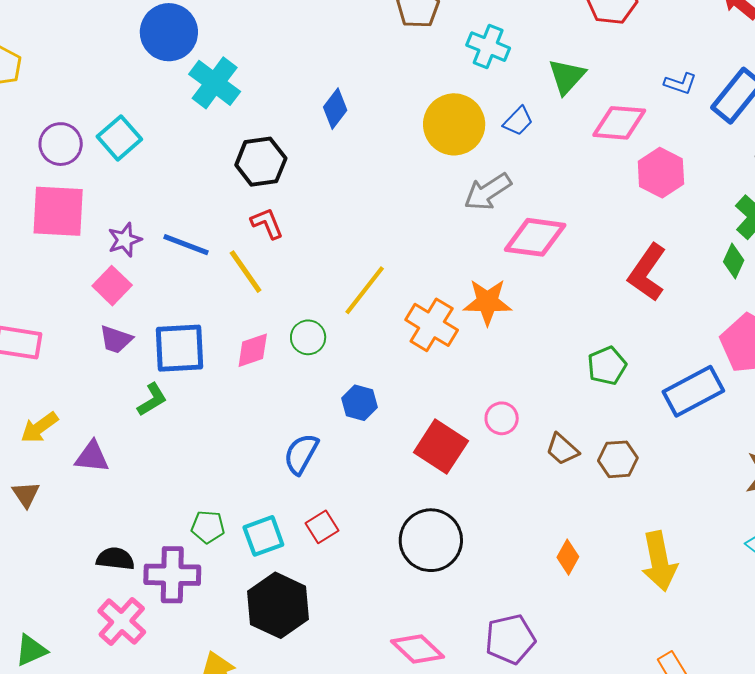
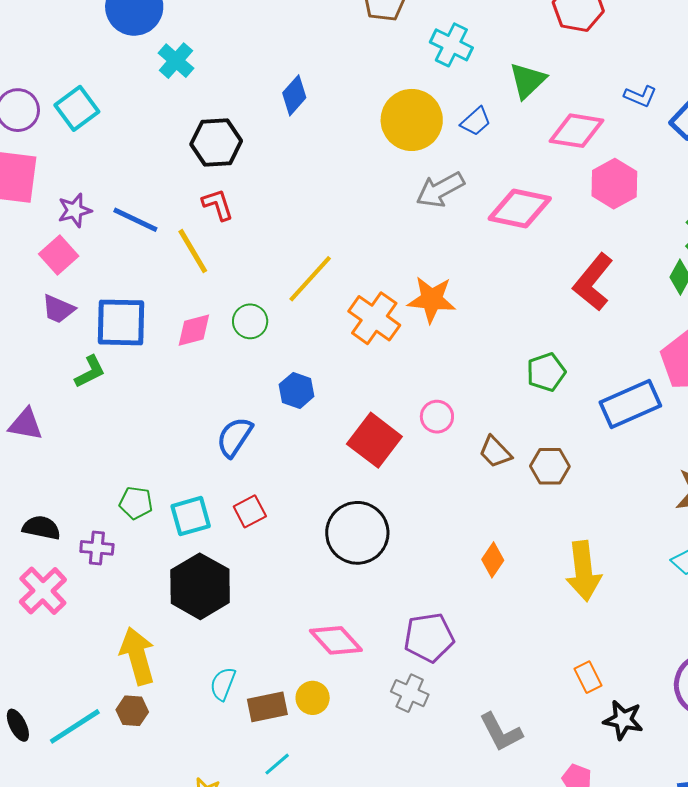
cyan cross: (215, 83) -> (176, 61), size x0.7
pink diamond: (535, 237) -> (520, 208), moved
purple cross: (172, 575) -> (97, 548), size x0.6

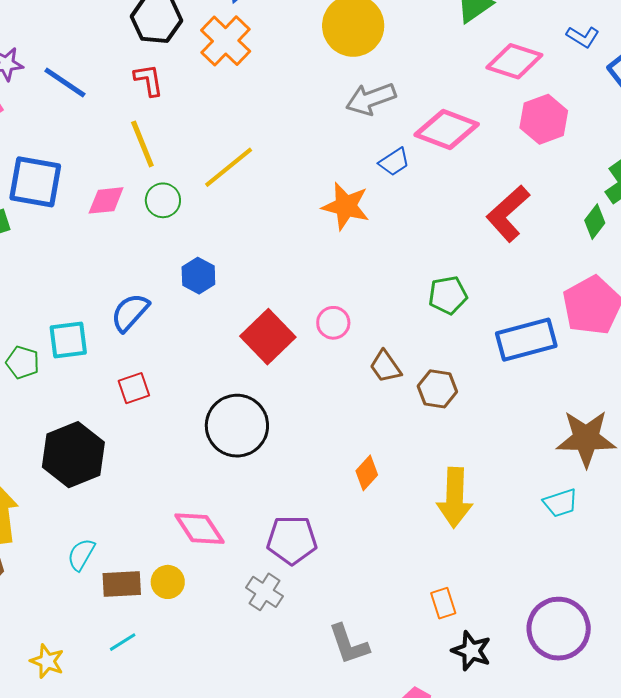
blue trapezoid: (476, 121) -> (394, 162), moved
yellow line: (193, 251) -> (142, 144), moved
orange cross: (374, 318) -> (226, 41), moved
cyan square: (191, 516) -> (68, 340), moved

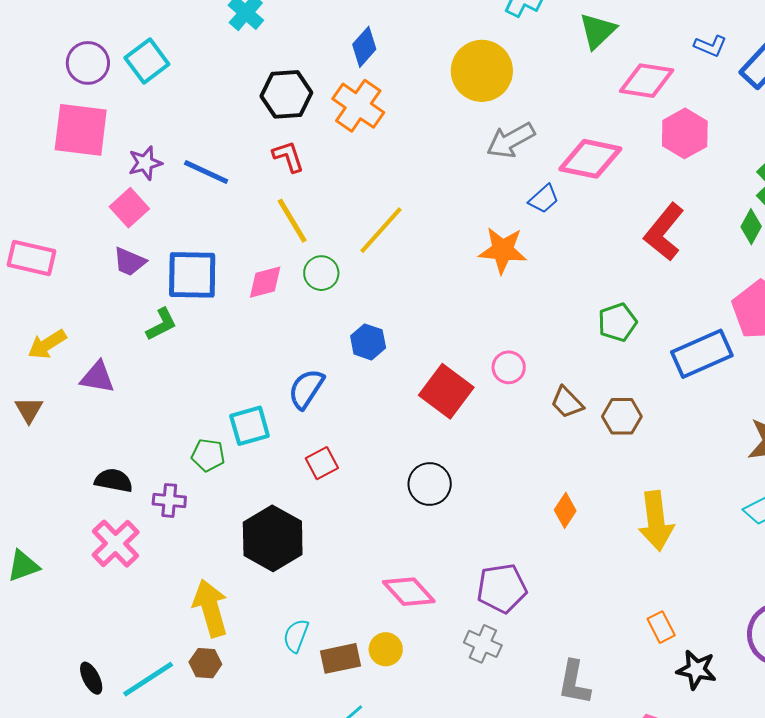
black circle: (237, 426) -> (430, 484), size x0.7
gray L-shape: (349, 644) -> (574, 683), turned 39

